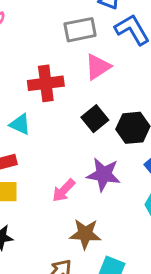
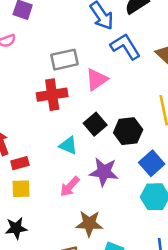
gray rectangle: (80, 30) -> (64, 60), moved
cyan triangle: (20, 124) -> (68, 146), moved

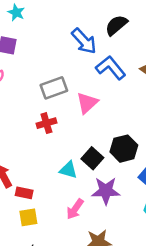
red cross: (52, 95) -> (46, 123), size x0.7
black square: (95, 124) -> (92, 158), moved
red rectangle: (20, 163) -> (24, 193), turned 35

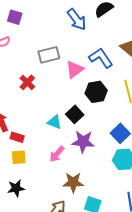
blue L-shape: (111, 68) -> (101, 58), moved
red cross: (46, 123) -> (27, 82), moved, turned -35
black hexagon: (124, 149) -> (96, 92), moved

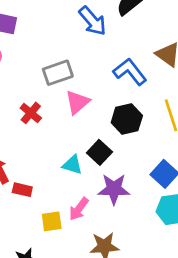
pink triangle: (75, 69) -> (77, 102), moved
yellow square: (19, 157) -> (52, 221), moved

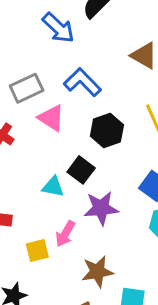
blue L-shape: (130, 72) -> (82, 82), moved
pink triangle: (77, 102) -> (51, 118), turned -40

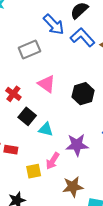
blue L-shape: (82, 82) -> (82, 37), moved
gray rectangle: (27, 88) -> (29, 50), moved
black square: (81, 170) -> (27, 116), moved

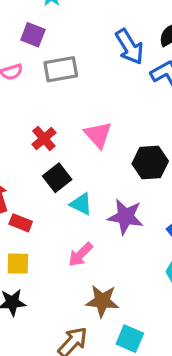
gray rectangle: (29, 50) -> (61, 69), moved
purple star: (77, 145) -> (126, 217), moved
yellow square: (34, 171) -> (18, 264), moved

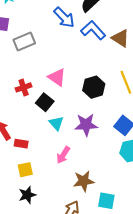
red cross: (44, 138) -> (24, 87), turned 35
black square: (57, 178) -> (45, 102), moved
cyan triangle: (81, 204) -> (56, 123), turned 35

